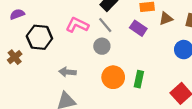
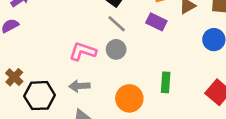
pink L-shape: (77, 25) -> (83, 51), moved
black hexagon: (39, 37) -> (40, 96), moved
orange circle: (113, 77) -> (129, 98), moved

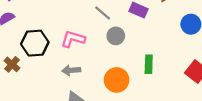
gray circle: (116, 49) -> (116, 36), moved
black hexagon: (40, 96) -> (35, 43), moved

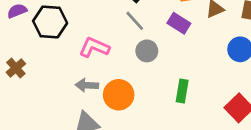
black hexagon: (35, 43) -> (50, 22), moved
orange circle: (117, 80) -> (119, 95), moved

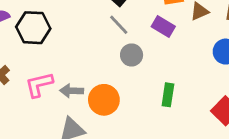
pink L-shape: (94, 47) -> (39, 85), moved, turned -36

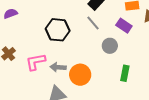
black hexagon: (33, 28) -> (58, 30), moved
gray circle: (132, 55) -> (110, 46), moved

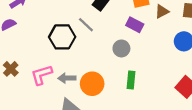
gray line: (93, 23) -> (86, 25), moved
green rectangle: (125, 73) -> (131, 80), moved

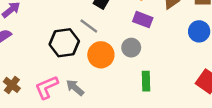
gray arrow: (67, 78) -> (75, 88), turned 49
orange circle: (92, 84) -> (101, 55), moved

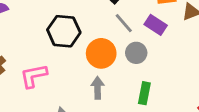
gray line: (89, 26) -> (124, 23), moved
gray arrow: (75, 88) -> (98, 88), moved, turned 36

